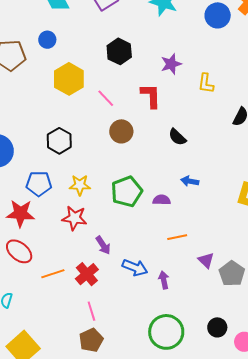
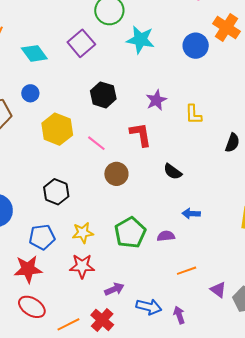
purple arrow: (103, 245) -> (114, 289), turned -72

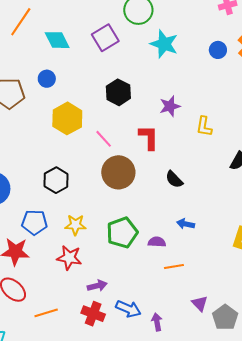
blue circle: (196, 46) -> (218, 50), moved, size x0.7
brown circle: (116, 174) -> (118, 172), size x1.4
orange line: (187, 271) -> (174, 266), moved
red cross: (102, 320) -> (93, 314), moved, turned -30

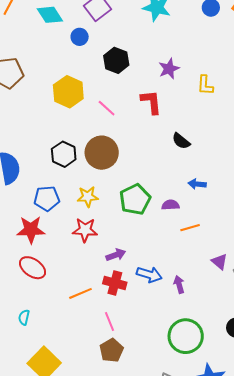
blue circle: (47, 79) -> (80, 37), moved
brown circle: (118, 172) -> (102, 153), moved
orange line: (46, 313) -> (80, 293), moved

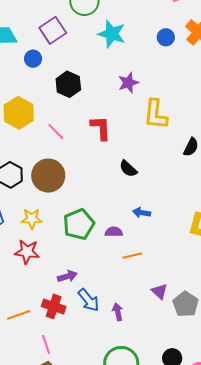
purple star: (169, 69) -> (128, 83), moved
yellow L-shape: (205, 85) -> (156, 114), size x1.5
purple arrow: (116, 255) -> (67, 276), moved
blue arrow: (149, 275) -> (89, 300), turned 30

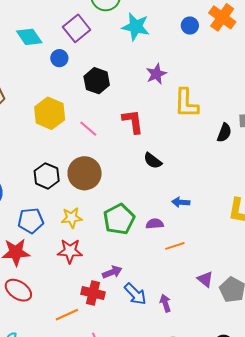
black semicircle: (128, 169) -> (153, 161), moved
red cross: (54, 306) -> (93, 293), moved

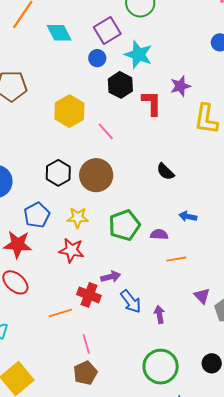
cyan star: (136, 27) -> (138, 55), moved
blue circle: (59, 58) -> (97, 58), moved
red L-shape: (133, 121) -> (152, 103), moved
blue pentagon: (31, 221) -> (37, 215), turned -30

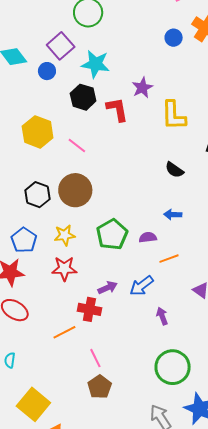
blue circle: (97, 58) -> (47, 71), moved
black semicircle: (165, 172) -> (174, 170), moved
blue arrow: (131, 301) -> (142, 286), moved, turned 100

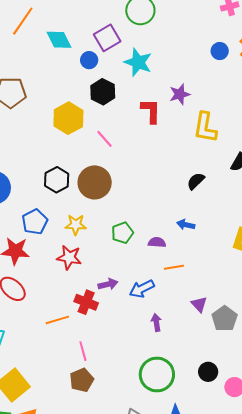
black hexagon: (83, 97) -> (103, 92), moved
black semicircle: (174, 170) -> (196, 181), turned 90
green pentagon: (112, 234) -> (122, 233), size x0.7

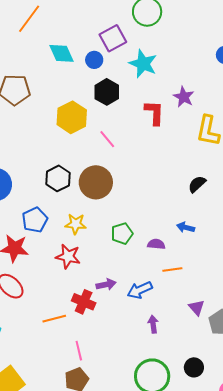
cyan diamond: (59, 40) -> (62, 53), moved
purple star: (180, 94) -> (184, 97), turned -30
black circle: (208, 372) -> (194, 367), moved

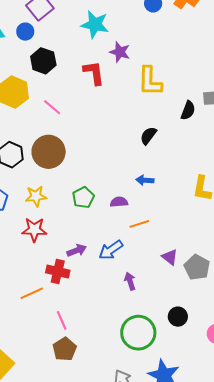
cyan star: (143, 64) -> (95, 24), moved

